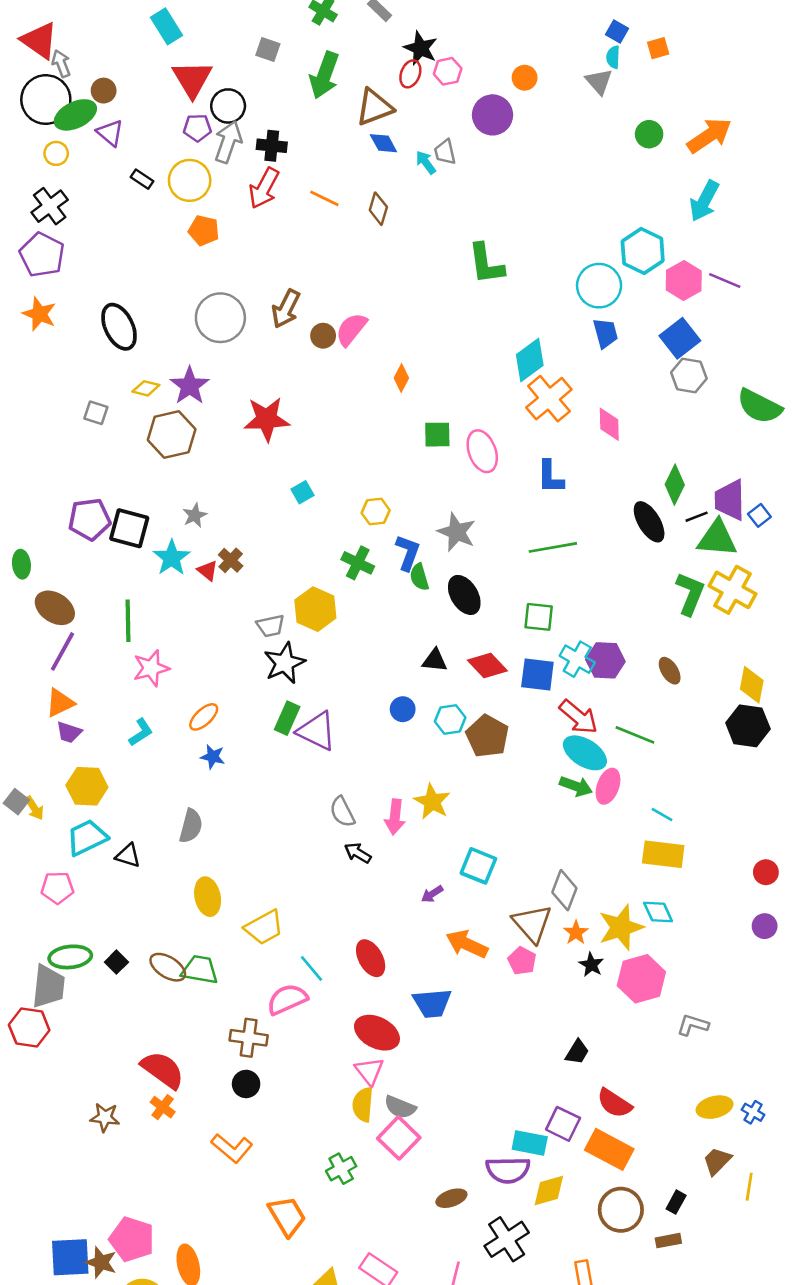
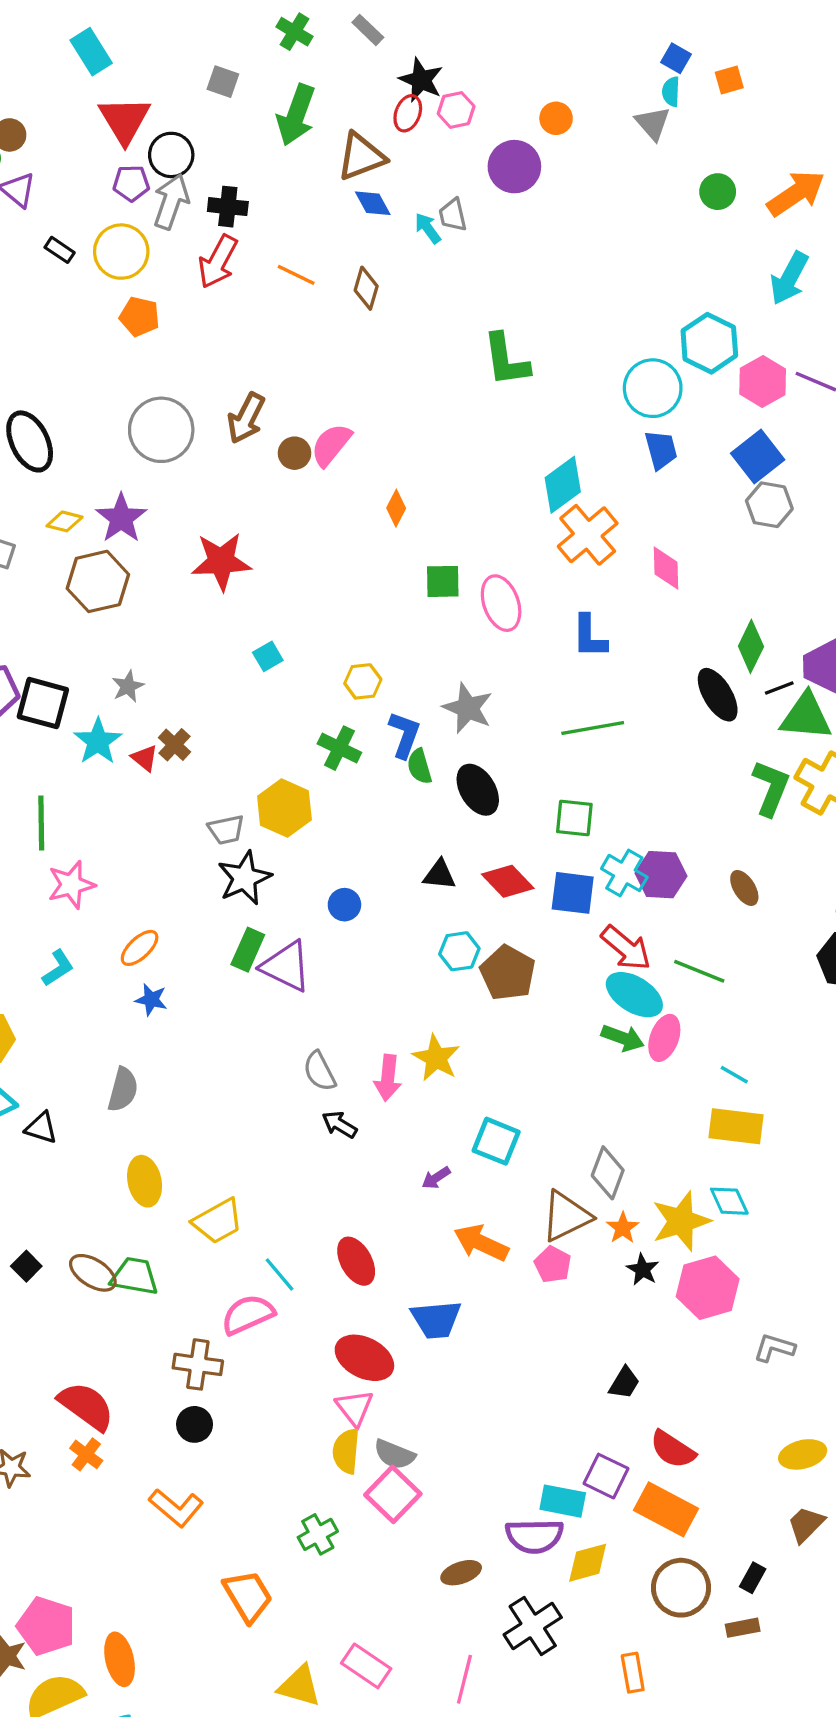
blue circle: (403, 709) -> (344, 905), moved
brown triangle: (532, 924) -> (566, 1216), turned 45

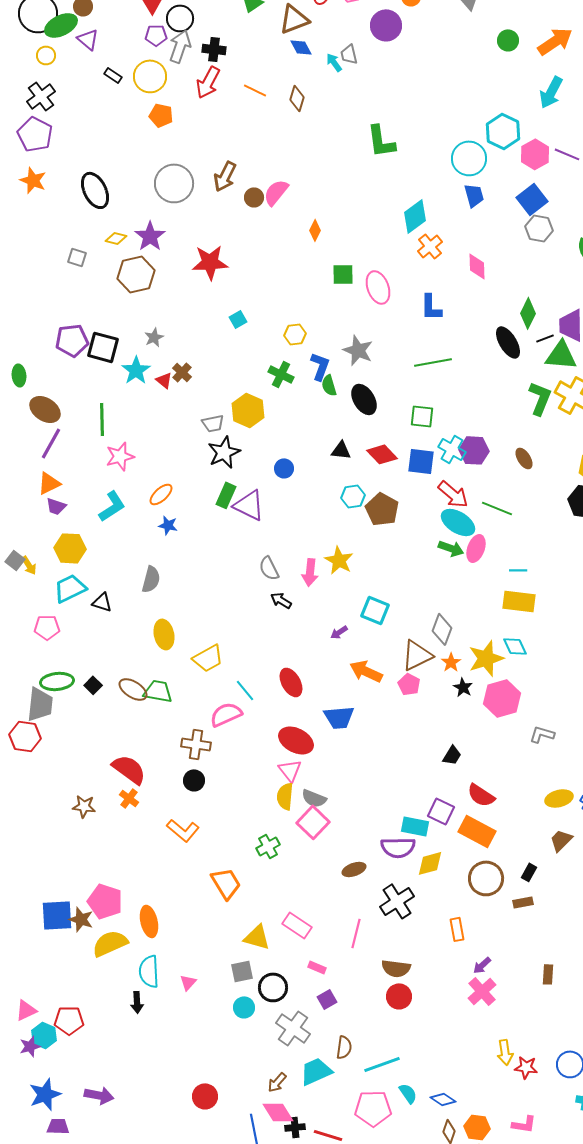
orange cross: (588, 535) -> (430, 246), size x0.7
cyan L-shape: (58, 968) -> (112, 506), size x1.4
cyan line: (734, 1075) -> (518, 570), turned -30

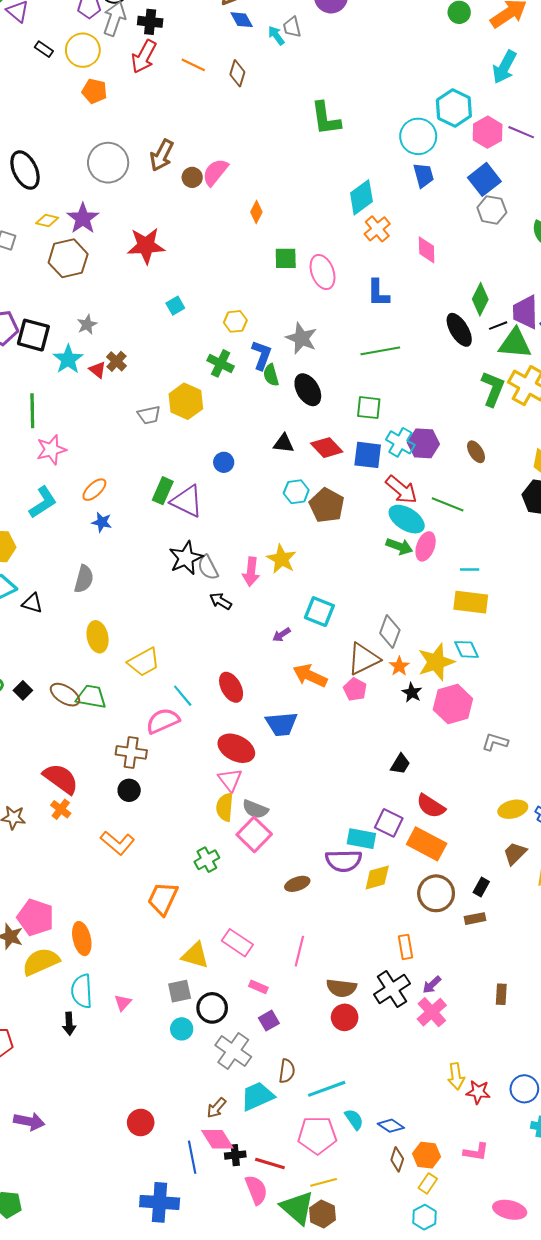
black star: (224, 452) -> (186, 558), moved
orange trapezoid: (226, 883) -> (163, 899), turned -124
black cross: (397, 901) -> (392, 989), moved

